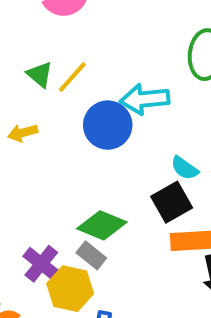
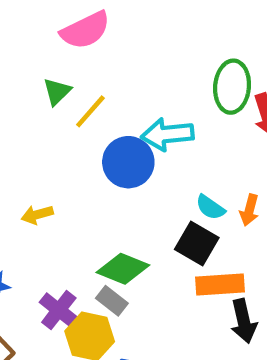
green triangle: (40, 74) -> (57, 92), moved, turned 36
yellow arrow: (23, 133) -> (37, 215), moved
black square: (172, 202) -> (197, 244), turned -30

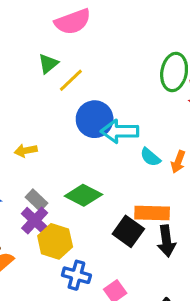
cyan arrow: (167, 134) -> (120, 131), moved
black square: (197, 244) -> (128, 231), moved
gray rectangle: (112, 301) -> (37, 200), moved

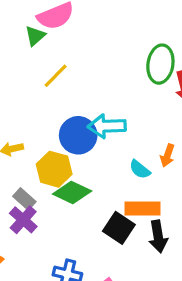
green triangle: (48, 64) -> (35, 36), moved
blue circle: (95, 119) -> (78, 135), moved
cyan semicircle: (150, 157) -> (140, 169), moved
yellow hexagon: (55, 241) -> (54, 169), moved

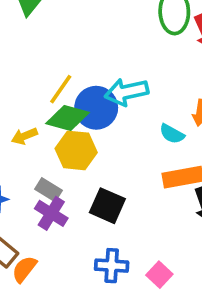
yellow line: (56, 76) -> (61, 89), moved
green diamond: (72, 193) -> (67, 118), moved
black square: (119, 228) -> (107, 206), moved

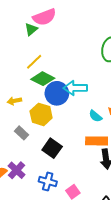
yellow line: (61, 89) -> (34, 62), moved
green diamond: (67, 118) -> (43, 79), moved
purple cross: (51, 213) -> (17, 170), moved

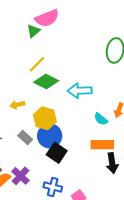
blue circle: (57, 93) -> (50, 136), moved

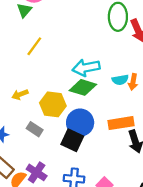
green diamond: (46, 81) -> (83, 87), moved
cyan semicircle: (101, 119) -> (120, 80), moved, turned -40
blue circle: (50, 136) -> (80, 123), moved

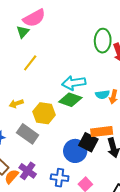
blue circle: (80, 123) -> (75, 151), moved
gray rectangle: (35, 129) -> (28, 134), size x1.5
black square: (72, 140) -> (88, 142), moved

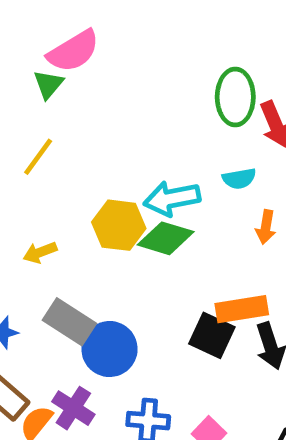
yellow line: (30, 63) -> (38, 157), moved
cyan semicircle: (102, 95) -> (239, 179), moved
yellow hexagon: (44, 113) -> (119, 225), moved
blue circle: (75, 151) -> (109, 349), moved

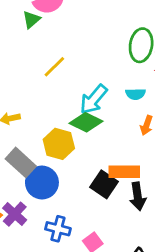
yellow line: (38, 157) -> (54, 67), moved
cyan arrow: (172, 199) -> (94, 99), turned -48
yellow hexagon: (119, 225) -> (59, 144), moved

